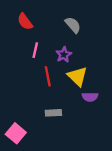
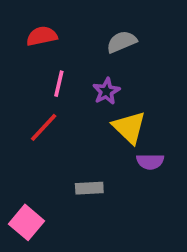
red semicircle: (25, 22) -> (42, 36), turned 114
gray semicircle: (73, 25) -> (122, 42), turned -72
red line: (48, 76) -> (44, 127), moved, turned 54

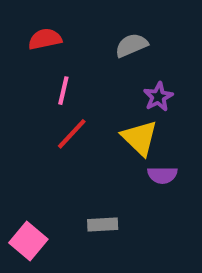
purple star: (106, 91) -> (158, 97), moved
red line: (44, 127) -> (72, 134), moved
gray rectangle: (89, 188) -> (103, 224), moved

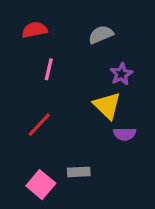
red line: (72, 134) -> (39, 125), moved
pink square: (28, 241) -> (41, 185), moved

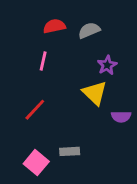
red semicircle: (35, 30) -> (54, 26), moved
purple semicircle: (125, 134) -> (121, 117), moved

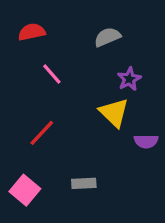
red semicircle: (54, 26) -> (32, 32), moved
pink line: (43, 61) -> (52, 74), turned -54
pink square: (36, 163) -> (25, 190), moved

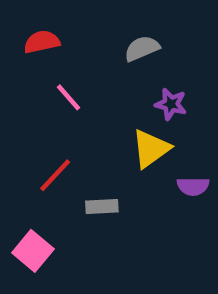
purple star: (129, 79) -> (171, 104), turned -30
yellow triangle: (114, 113) -> (151, 149), turned 40
gray rectangle: (84, 183) -> (102, 206), moved

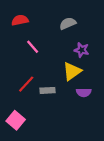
purple semicircle: (193, 186) -> (84, 93), moved
gray rectangle: (102, 206) -> (48, 90), moved

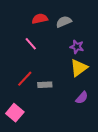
red semicircle: (20, 20) -> (40, 19), moved
yellow triangle: (72, 71) -> (79, 68), moved
purple semicircle: (84, 93) -> (82, 98), moved, turned -48

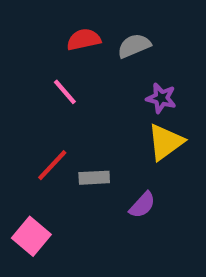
purple semicircle: (82, 98) -> (142, 205), moved

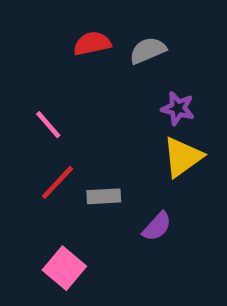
pink line: (65, 92) -> (48, 125), moved
pink square: (31, 236) -> (64, 268), moved

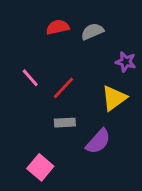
purple star: (178, 108) -> (126, 62), moved
red line: (57, 182) -> (63, 88), moved
purple semicircle: (157, 226) -> (98, 141), size x1.4

